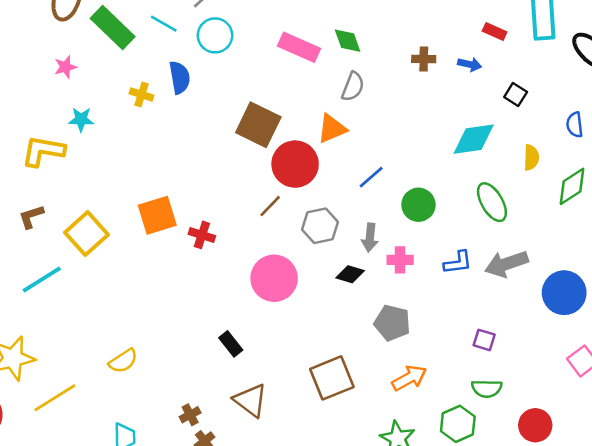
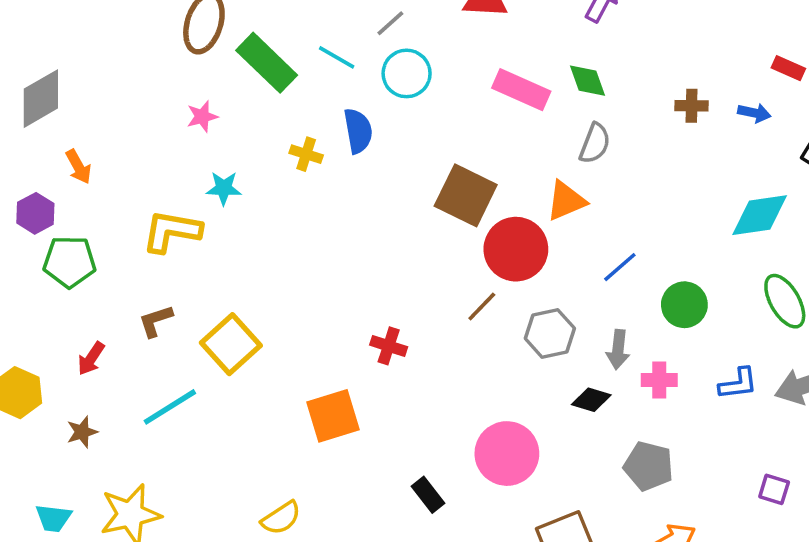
orange square: (157, 215) -> (333, 416), moved
pink circle: (274, 278) -> (507, 454), moved

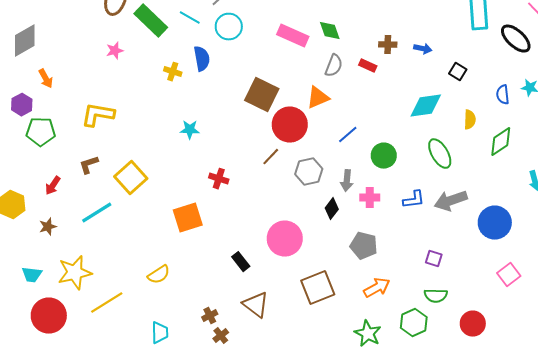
red rectangle: (788, 68) -> (368, 66), moved
cyan star: (224, 188) -> (190, 130), moved
black diamond: (591, 400) -> (332, 209), turned -70

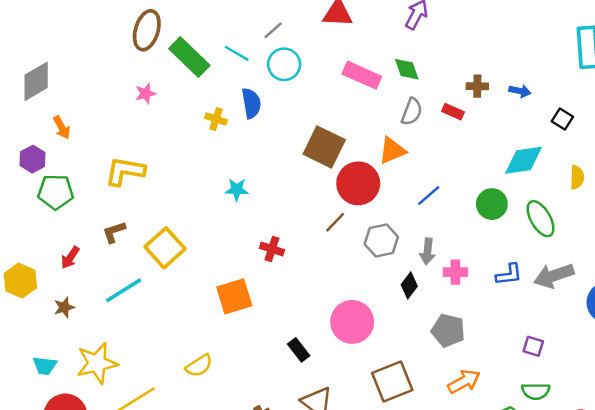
green circle: (384, 156) -> (492, 204), moved

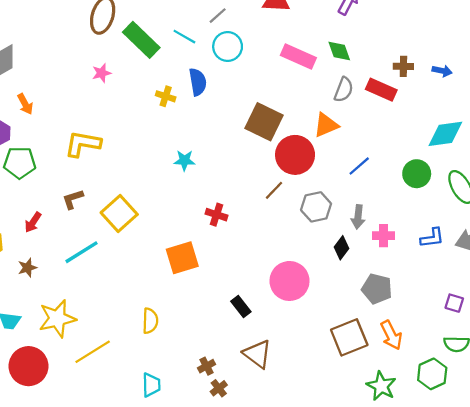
red rectangle: (453, 112) -> (381, 90), size x1.5
yellow semicircle: (199, 366) -> (150, 321), turned -55
brown square: (392, 381) -> (349, 337), moved
orange arrow: (464, 381) -> (391, 335), turned 92

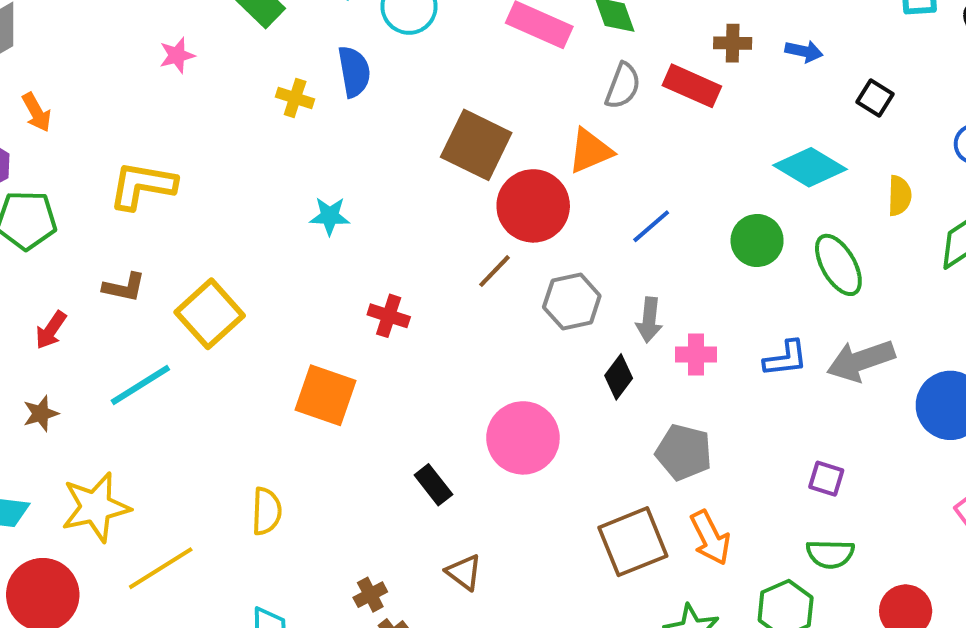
cyan diamond: (445, 134) -> (810, 167), turned 39
brown L-shape: (73, 199) -> (124, 287), turned -150
orange square: (182, 258) -> (326, 395), turned 36
brown triangle: (257, 354) -> (464, 572), size x0.7

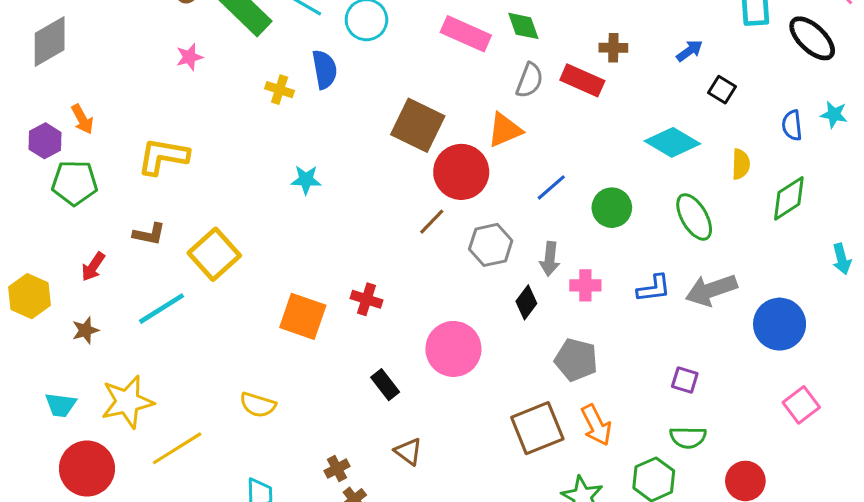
blue arrow: (804, 51) -> (689, 51), moved, turned -48
orange arrow: (37, 112) -> (82, 119), moved
green circle: (757, 241) -> (612, 208), moved
red cross: (389, 316) -> (366, 299), moved
yellow semicircle: (267, 511) -> (258, 405), turned 105

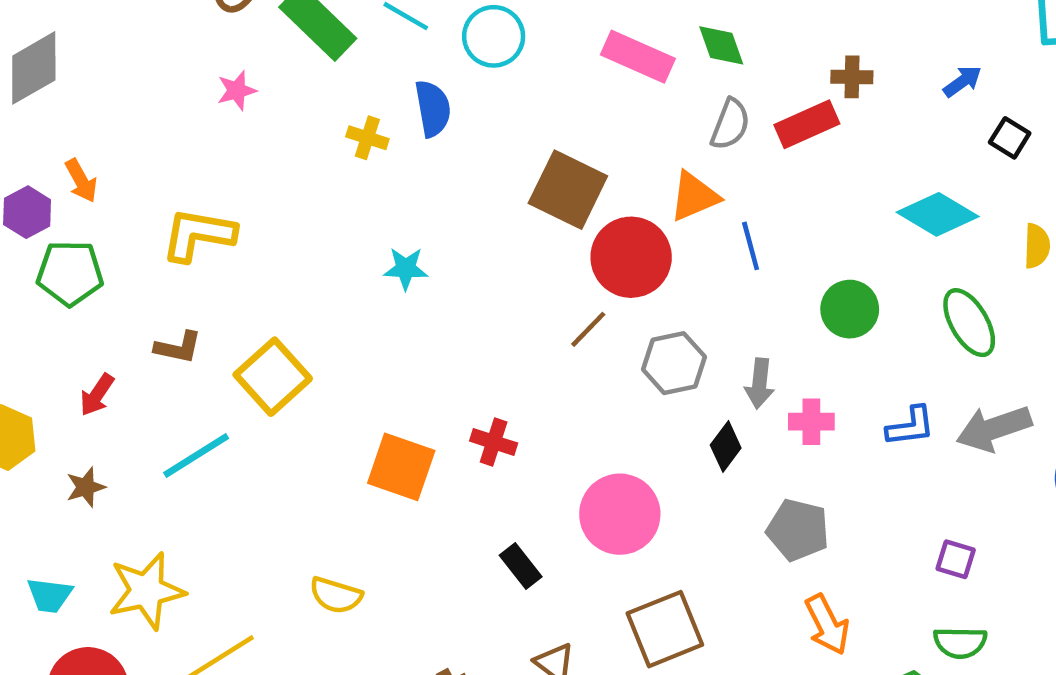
red rectangle: (582, 80) -> (807, 124), turned -48
blue line: (551, 187) -> (751, 246), moved, turned -64
brown square: (537, 428) -> (665, 629), moved

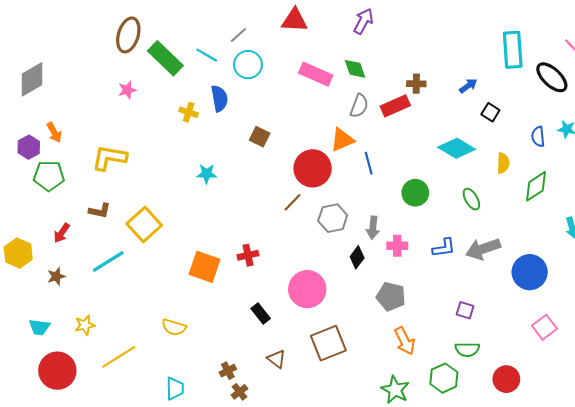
brown square: (568, 190) -> (260, 137), moved, size x0.6
green ellipse: (969, 323) -> (471, 199), size x0.7
red cross: (494, 442) -> (248, 255), turned -30
yellow star: (147, 591) -> (85, 325), size x0.6

